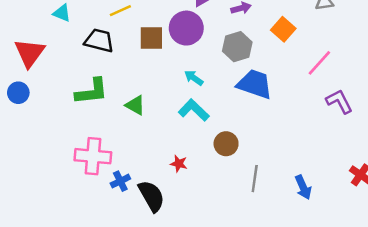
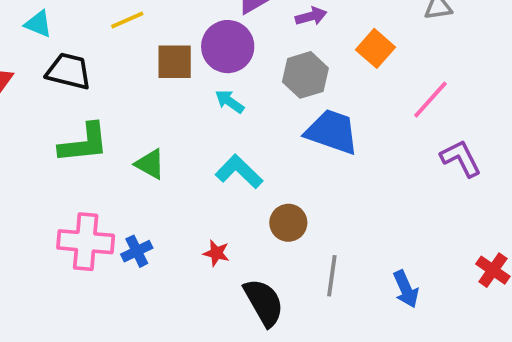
black trapezoid: (99, 40) -> (69, 71), moved
cyan arrow: (194, 78) -> (230, 102), moved
blue cross: (120, 181) -> (137, 251), moved
black semicircle: (151, 196) -> (264, 302), moved

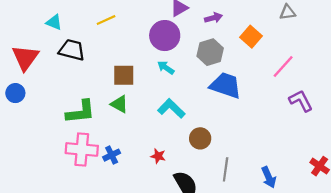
brown square: (175, 62) -> (124, 75), moved
green L-shape: (84, 143) -> (81, 112), moved

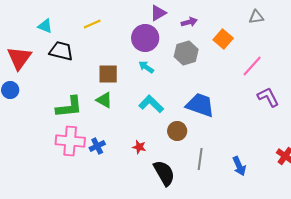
blue trapezoid: (226, 85) -> (200, 105), moved

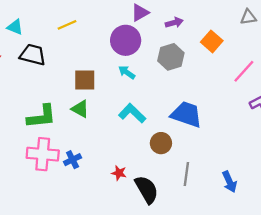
red star: (139, 147) -> (119, 173), moved

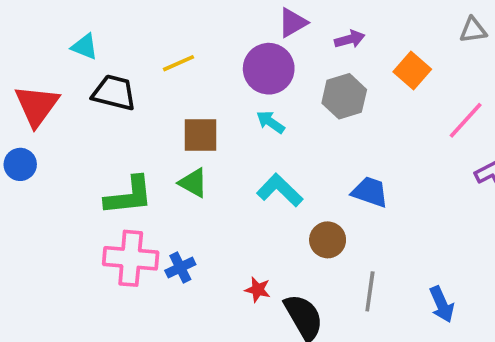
yellow line: (67, 25) -> (178, 63), moved
blue trapezoid: (186, 114) -> (370, 192), size x0.7

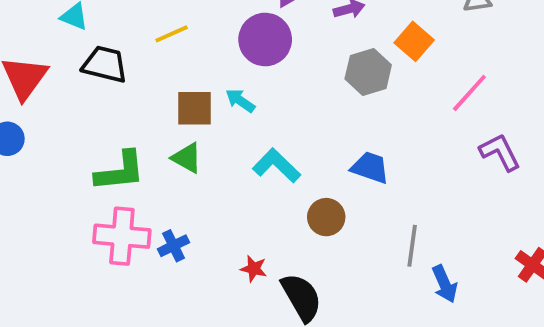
gray hexagon: (344, 96) -> (368, 72), moved
cyan arrow: (271, 122) -> (240, 101), moved
gray line: (370, 291) -> (412, 246), moved

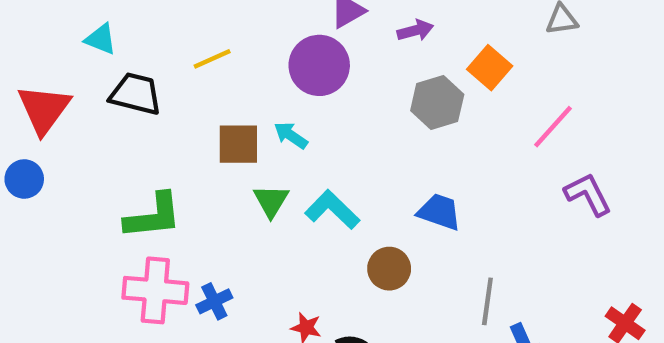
green triangle: (187, 158) -> (271, 201), moved, turned 32

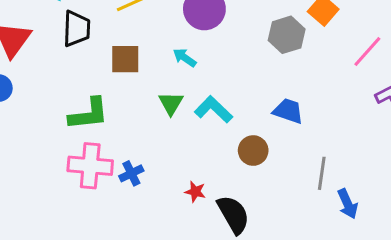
black trapezoid: (136, 94) -> (77, 29), turned 78
brown square: (238, 144) -> (125, 59), moved

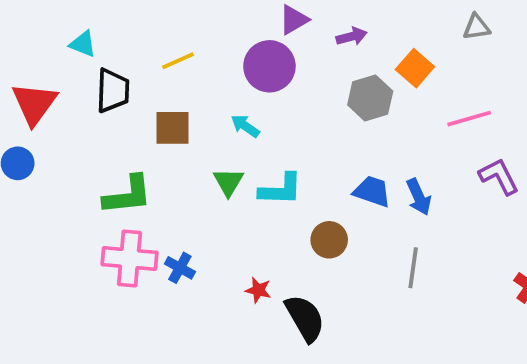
pink line: (367, 52) -> (469, 119), turned 32
cyan L-shape: (214, 109) -> (281, 189), turned 138
blue cross: (131, 173) -> (180, 268), turned -35
blue arrow: (348, 204) -> (419, 197), moved

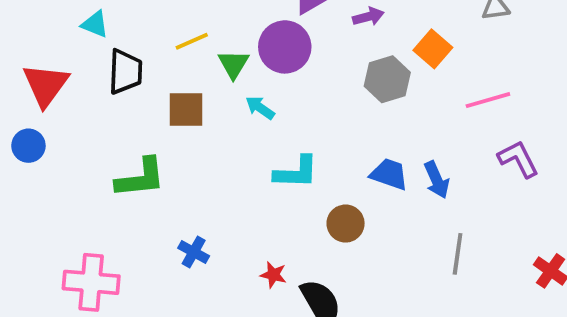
green triangle: (228, 182) -> (234, 64), moved
pink cross: (130, 258) -> (91, 282), moved
gray line: (413, 268) -> (458, 254), moved

